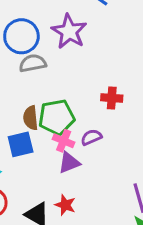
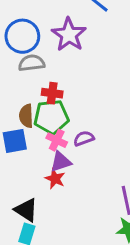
red cross: (112, 98) -> (52, 93), moved
red star: (65, 205) -> (55, 179), moved

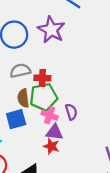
gray semicircle: (32, 63) -> (20, 71), moved
purple semicircle: (84, 138) -> (71, 112), turned 98
purple triangle: (61, 162) -> (55, 132), turned 30

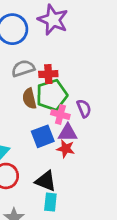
blue square: (16, 119) -> (43, 136), moved

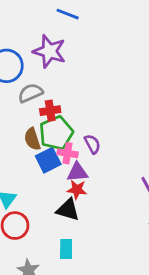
gray semicircle: (23, 68) -> (30, 93), moved
blue square: (43, 136) -> (48, 160), moved
black triangle: (46, 181) -> (68, 210), moved

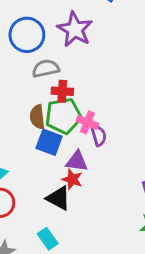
pink cross: (68, 153) -> (87, 122), moved
blue square: (48, 160) -> (49, 142), turned 35
cyan rectangle: (66, 249) -> (48, 239), turned -48

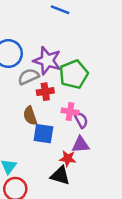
purple star: (75, 29) -> (47, 61), moved
green pentagon: (63, 116) -> (74, 74), moved
purple triangle: (77, 161) -> (81, 145), moved

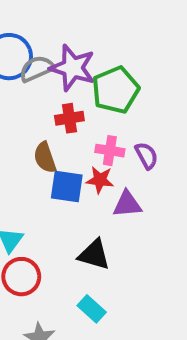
gray semicircle: (29, 77) -> (37, 69), moved
purple semicircle: (81, 120) -> (146, 156), moved
red star: (68, 159) -> (100, 180), moved

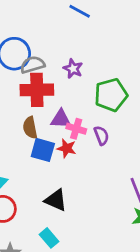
purple star: (73, 68) -> (73, 69), moved, size x0.6
green pentagon: (116, 90) -> (111, 95), moved
red cross: (69, 118) -> (37, 90), moved, size x1.6
purple triangle: (127, 204) -> (61, 119), moved

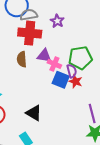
green pentagon: (111, 95) -> (80, 58), moved
red star: (67, 148) -> (76, 81), moved
blue square: (43, 150) -> (61, 80), moved

